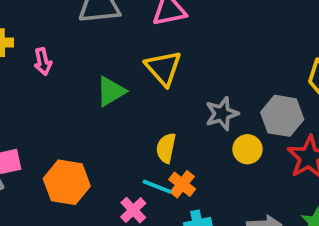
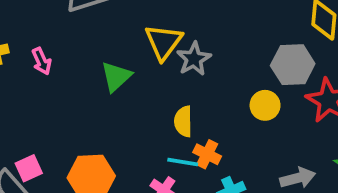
yellow triangle: (163, 68) -> (164, 42), turned 30
gray star: (222, 114) -> (194, 59), moved

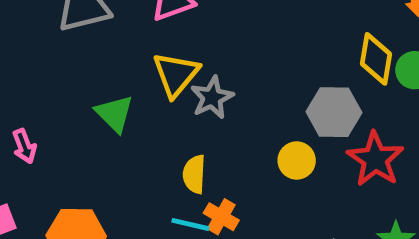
pink arrow: (42, 61) -> (24, 146), moved
green triangle: (116, 77) -> (114, 114), turned -36

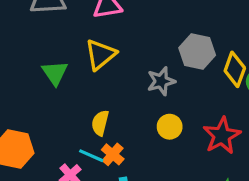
gray star: (212, 98) -> (161, 81), moved
gray hexagon: (334, 112) -> (197, 52), moved

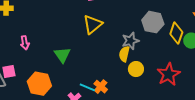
green triangle: (55, 73) -> (62, 55), moved
yellow semicircle: (100, 123) -> (124, 54), moved

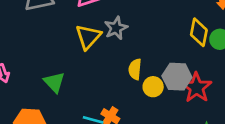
gray hexagon: (153, 22) -> (177, 77), moved
gray star: (130, 41) -> (116, 28), moved

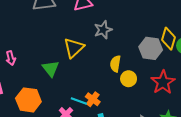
yellow triangle: (88, 37) -> (74, 48), moved
gray hexagon: (177, 77) -> (151, 48), moved

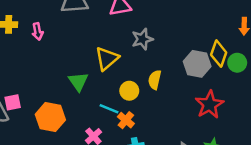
pink arrow: (11, 58) -> (37, 31), moved
yellow circle: (129, 79) -> (129, 91), moved
cyan line: (79, 101) -> (109, 109), moved

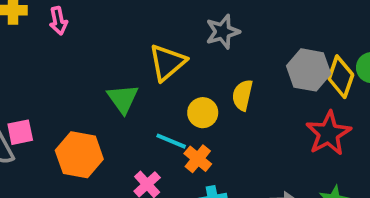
yellow diamond: (219, 54) -> (341, 77), moved

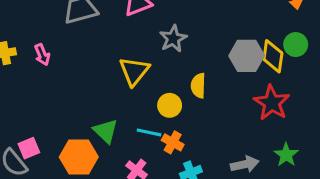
green triangle: (123, 99) -> (106, 131), moved

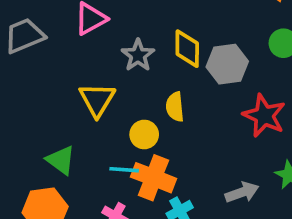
yellow diamond: (273, 56) -> (187, 49), moved
green triangle: (106, 131) -> (61, 160), moved
orange cross: (173, 142) -> (154, 178), size x1.6

